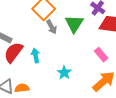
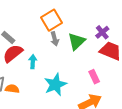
cyan star: (64, 73) -> (55, 85), size x1.6

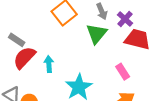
gray arrow: (55, 39) -> (102, 11), moved

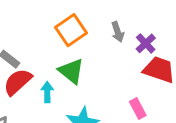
green triangle: (97, 34) -> (71, 71), moved, turned -35

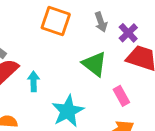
orange square: (71, 30) -> (56, 21), turned -36
green triangle: (71, 71) -> (94, 64), moved

